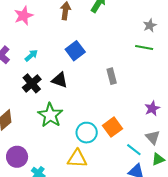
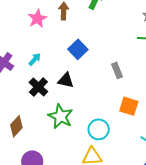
pink star: (24, 16) -> (37, 19), moved
orange square: (113, 127) -> (129, 106), moved, turned -30

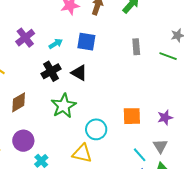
blue square: (78, 49) -> (86, 42), moved, turned 36
gray rectangle: (117, 70) -> (136, 47), moved
orange square: (129, 106) -> (132, 116), turned -36

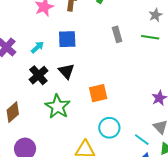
black triangle: (79, 73) -> (66, 71), turned 30
orange square: (132, 116) -> (98, 93), moved
cyan circle: (96, 129) -> (109, 128), moved

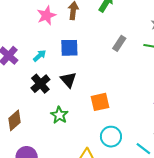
gray rectangle: (117, 34) -> (119, 43), turned 49
green star: (58, 107) -> (59, 115), size x0.7

